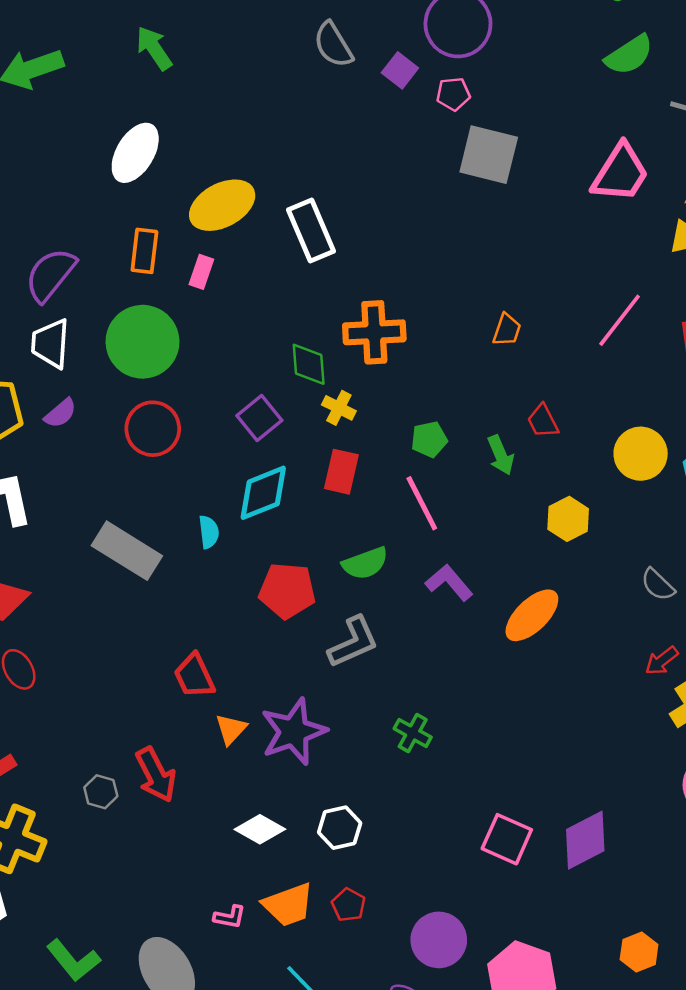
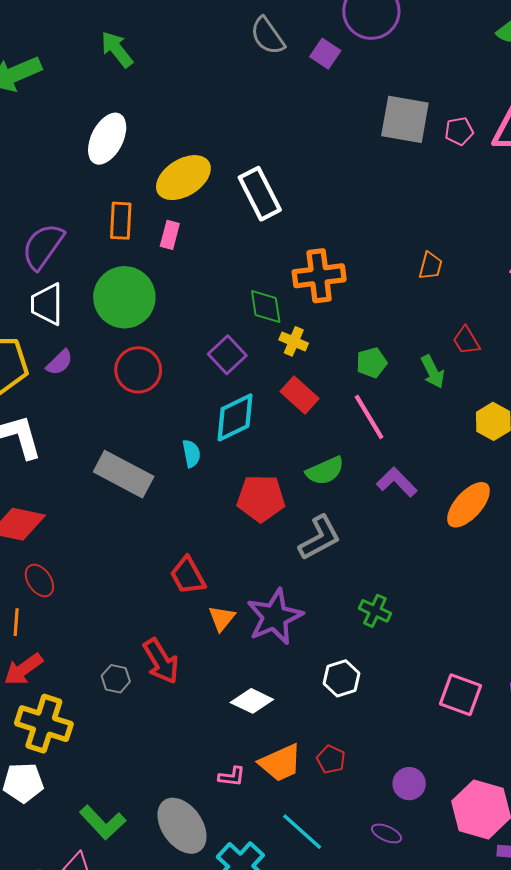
pink pentagon: (453, 94) -> (459, 131), moved
red rectangle: (341, 472) -> (300, 395), turned -57
white hexagon: (340, 828) -> (341, 678), moved
purple circle: (439, 940) -> (409, 784), size x0.7

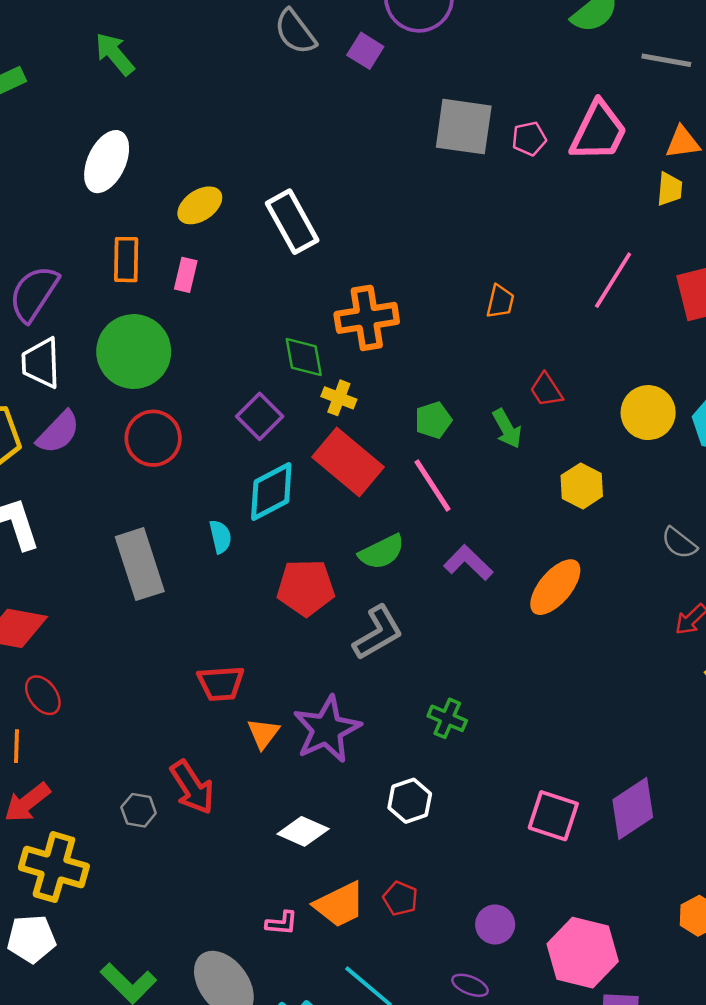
yellow ellipse: (183, 178) -> (200, 205), size x0.7
purple semicircle: (59, 362) -> (58, 432), size x1.4
red rectangle: (300, 395) -> (348, 462), size x1.5
gray rectangle: (124, 474) -> (140, 564), turned 46
red trapezoid: (188, 576) -> (221, 683), turned -63

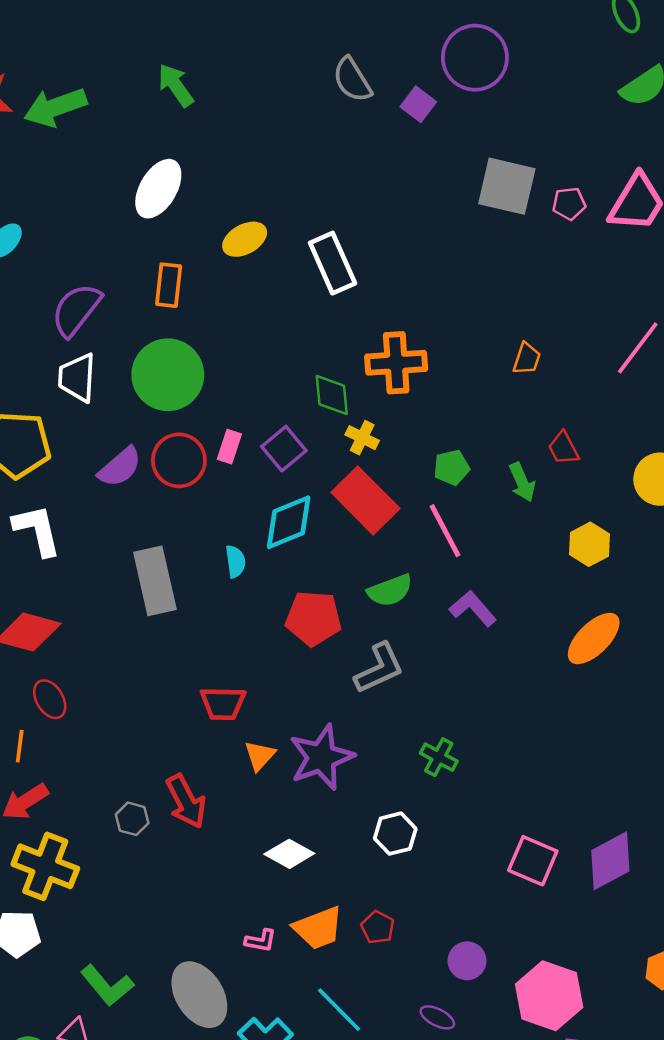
pink rectangle: (186, 275) -> (229, 447), moved
purple semicircle: (58, 432) -> (120, 467), moved
orange ellipse: (555, 587) -> (594, 639), moved

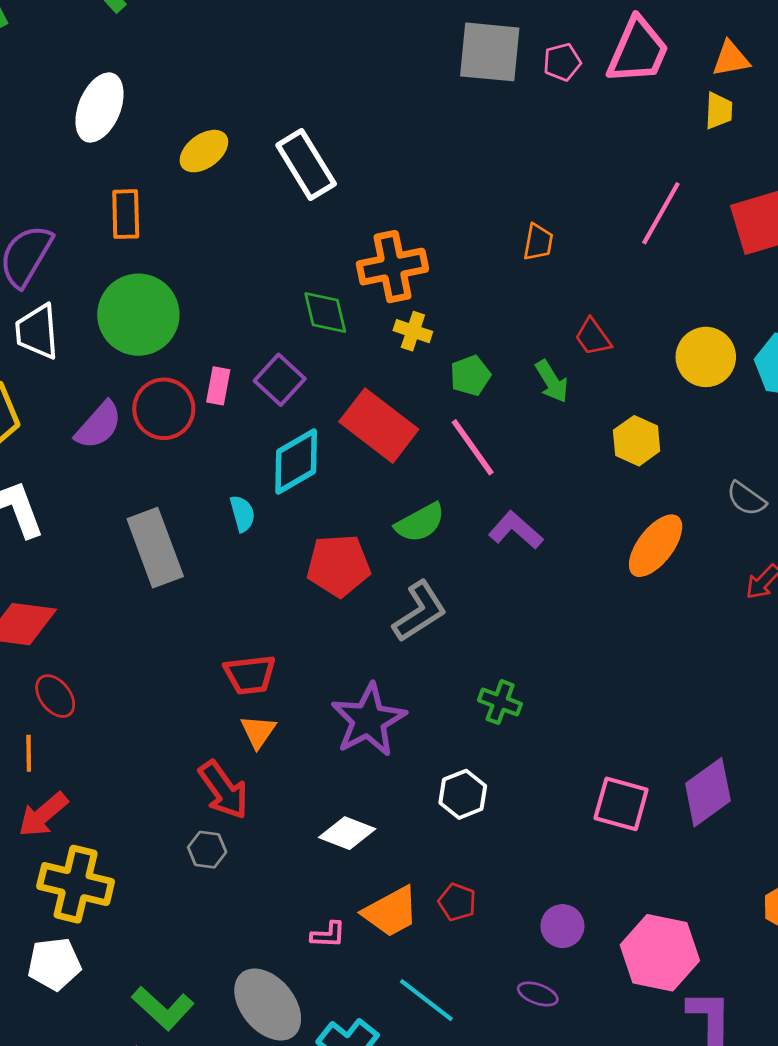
yellow cross: (362, 438) -> (413, 331), moved
orange triangle: (260, 756) -> (258, 731), moved
gray hexagon: (132, 819) -> (207, 850), moved

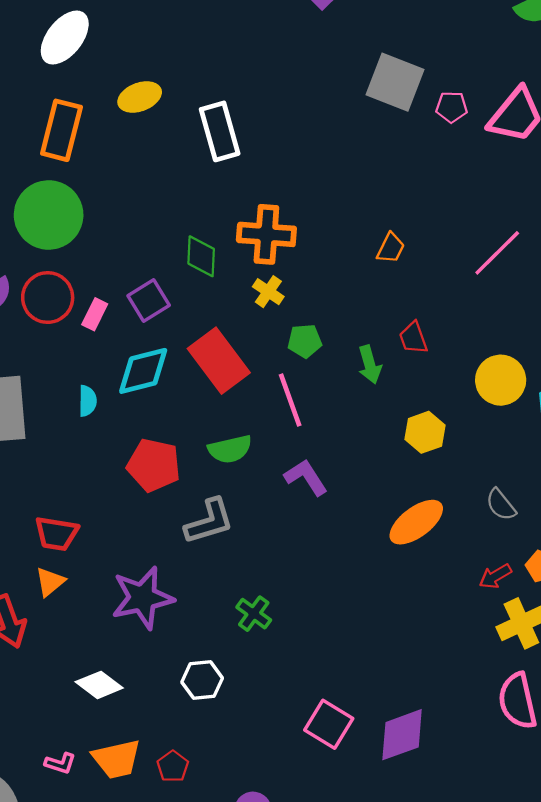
orange rectangle: (126, 214) -> (61, 130), size x1.4
pink rectangle: (218, 386) -> (95, 314), moved

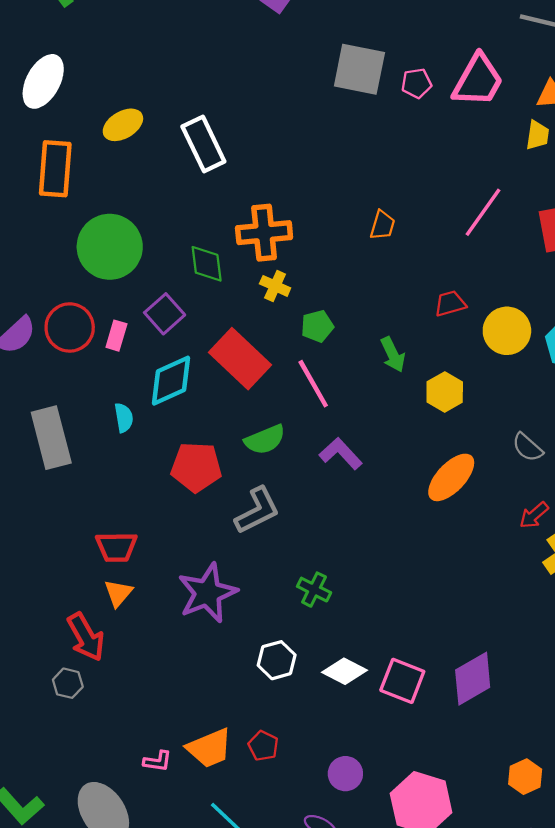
green circle: (49, 215) -> (110, 247), moved
red trapezoid: (413, 338) -> (450, 304), moved, turned 104
green arrow: (370, 364) -> (393, 354), moved
white diamond: (99, 685) -> (344, 671), moved

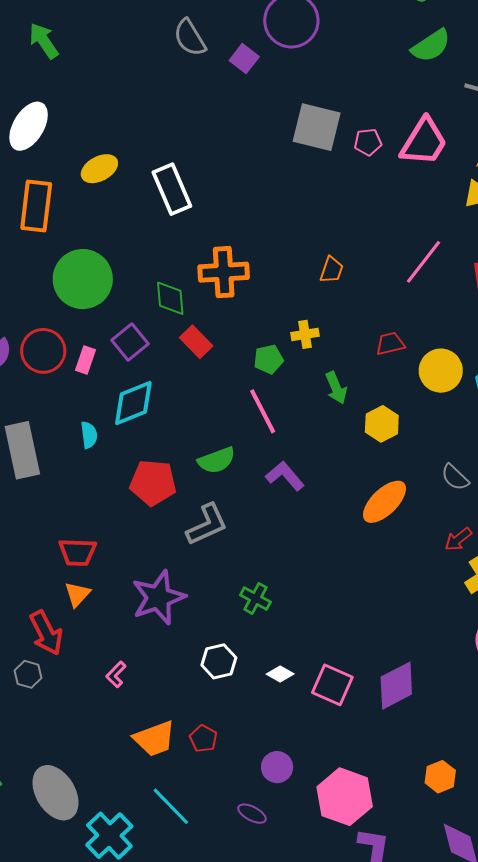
yellow cross: (275, 286) -> (305, 334), moved, turned -36
red rectangle: (240, 359) -> (196, 342), moved, size x0.6
white diamond: (344, 671) -> (280, 674), size x0.7
pink L-shape: (157, 761) -> (116, 674), moved, turned 124

